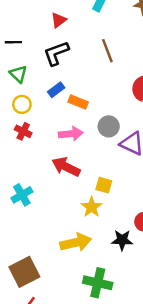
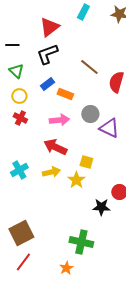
red triangle: (59, 20) -> (49, 27), size x1.5
brown line: (107, 51) -> (89, 67), moved, turned -30
yellow arrow: (76, 242) -> (51, 172), moved, size x0.7

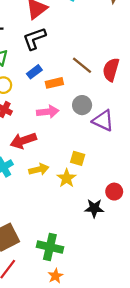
brown line: (89, 67) -> (82, 65), moved
orange rectangle: (65, 94) -> (54, 83), turned -35
red arrow: (55, 147) -> (23, 141), moved, turned -45
green cross: (81, 242) -> (50, 247), moved

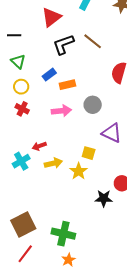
black L-shape: (34, 39) -> (63, 44), moved
brown line: (82, 65) -> (93, 41), moved
purple triangle: (103, 121) -> (112, 133), moved
red arrow: (23, 141) -> (39, 146), moved, size x0.6

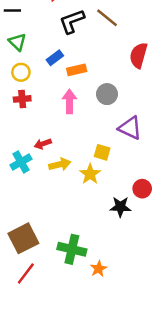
red cross: (22, 109) -> (22, 99), turned -32
pink arrow: (61, 111) -> (69, 101), turned -84
orange star: (68, 260) -> (99, 269), moved

